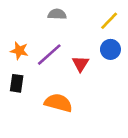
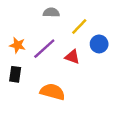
yellow line: (109, 21) -> (79, 26), moved
red triangle: (81, 64) -> (72, 57), turned -42

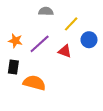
orange semicircle: (52, 92) -> (34, 83), moved

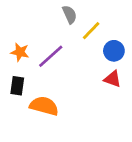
gray semicircle: (46, 11) -> (70, 15), moved, turned 64
red triangle: (65, 51) -> (113, 79), moved

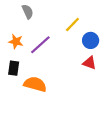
gray semicircle: (70, 15) -> (28, 12), moved

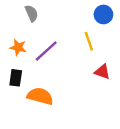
yellow line: (72, 24) -> (89, 41), moved, turned -63
blue circle: (91, 40) -> (103, 14), moved

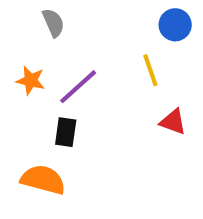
black rectangle: (16, 78) -> (66, 132), moved
orange semicircle: (40, 96) -> (43, 180), moved

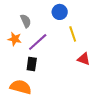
gray semicircle: (53, 23) -> (26, 21), moved
blue circle: (175, 25) -> (60, 12), moved

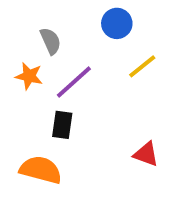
yellow line: (73, 34) -> (142, 66), turned 70
red triangle: (84, 59) -> (146, 154), moved

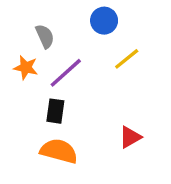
red triangle: (146, 154) -> (130, 137), turned -50
orange semicircle: (41, 170) -> (59, 151), moved

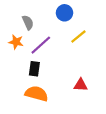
red triangle: (130, 137) -> (81, 85), turned 32

